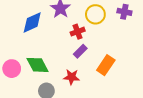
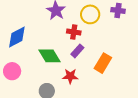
blue diamond: (32, 22) -> (17, 37), moved
red cross: (78, 32) -> (74, 32), turned 32
green diamond: (38, 65) -> (50, 56), moved

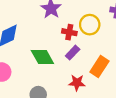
yellow circle: (90, 14) -> (90, 25), moved
red star: (70, 76) -> (77, 83), moved

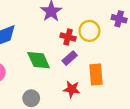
orange rectangle: (99, 67) -> (96, 74), turned -42

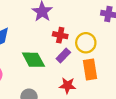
yellow circle: (89, 31) -> (86, 43), moved

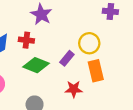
red cross: (60, 35) -> (26, 40), moved
green diamond: (33, 60) -> (36, 65), turned -35

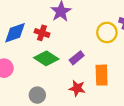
yellow circle: (89, 43) -> (107, 32), moved

